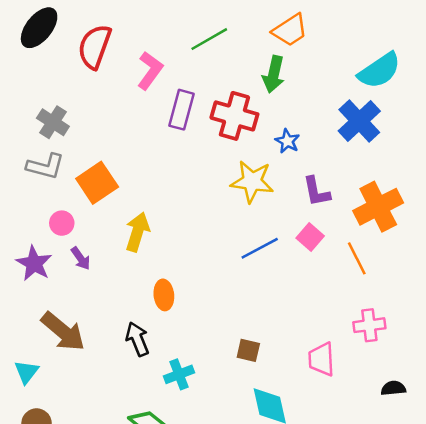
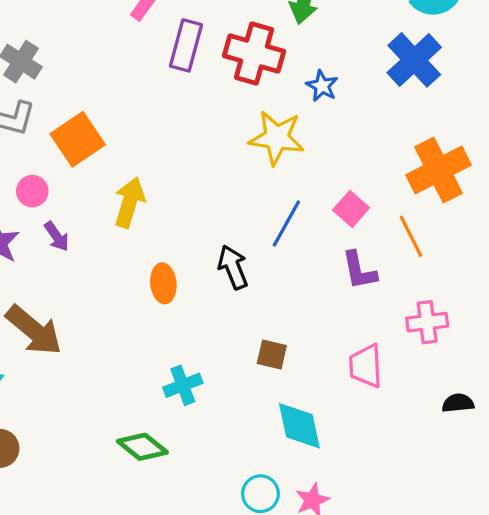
purple L-shape: (316, 192) -> (359, 270), moved
blue line: (260, 248) -> (286, 223), turned -33
black arrow: (137, 339) -> (233, 267), moved

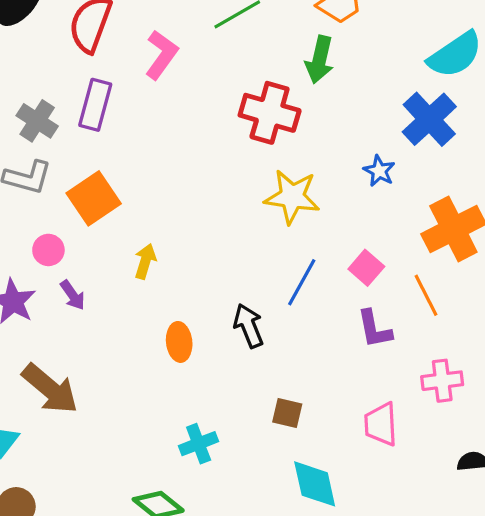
purple rectangle: (186, 45) -> (95, 105), moved
blue star: (322, 86) -> (379, 171), moved
yellow arrow: (129, 202) -> (145, 261), size x0.7

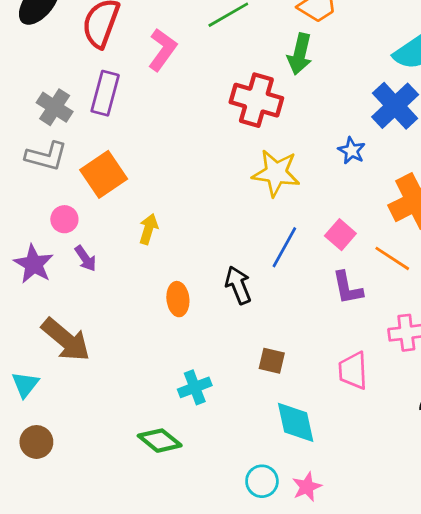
orange line: (426, 295) -> (392, 258), turned -30

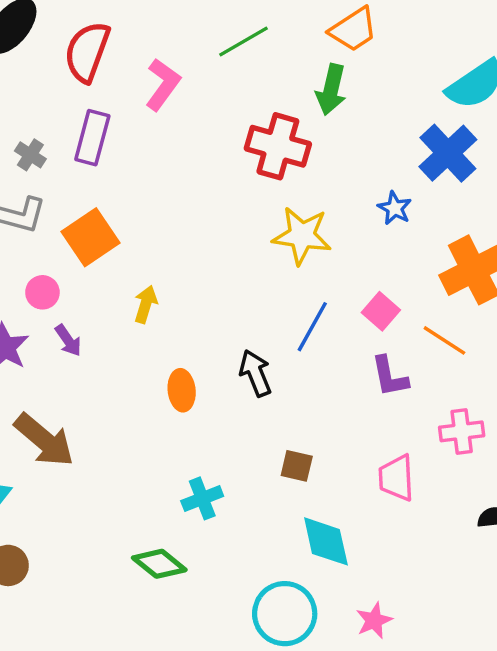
gray cross: (55, 107) -> (30, 155), size x0.7
cyan circle: (262, 481) -> (285, 614), size x1.6
pink star: (307, 487) -> (374, 620), moved

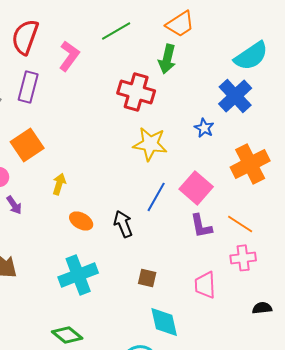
pink square: (381, 311) -> (196, 188), size x1.5
orange line: (444, 340) -> (240, 224), moved
orange ellipse: (182, 390) -> (81, 221), moved, turned -55
cyan cross: (202, 498) -> (78, 275), moved, size x1.6

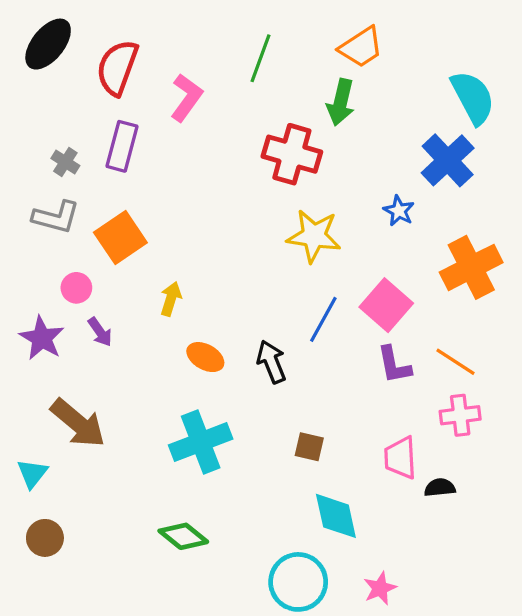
green line: (116, 31) -> (260, 58), turned -40
cyan semicircle: (251, 56) -> (473, 98), turned -84
black semicircle: (262, 308) -> (440, 488), moved

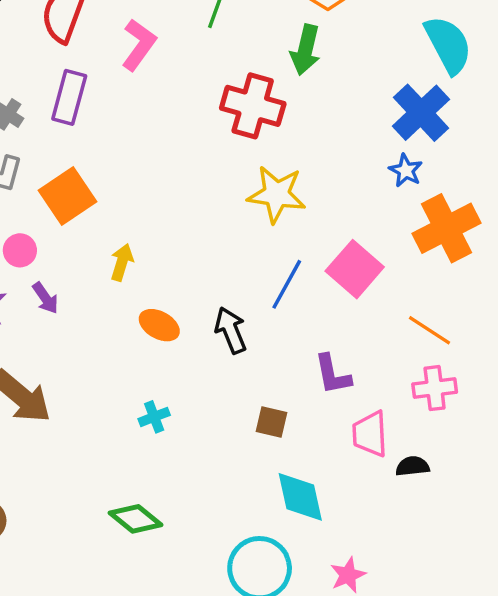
blue star: (399, 211) -> (406, 170), moved
purple L-shape: (394, 365) -> (333, 374), moved
cyan cross: (201, 442) -> (154, 417), size x0.5

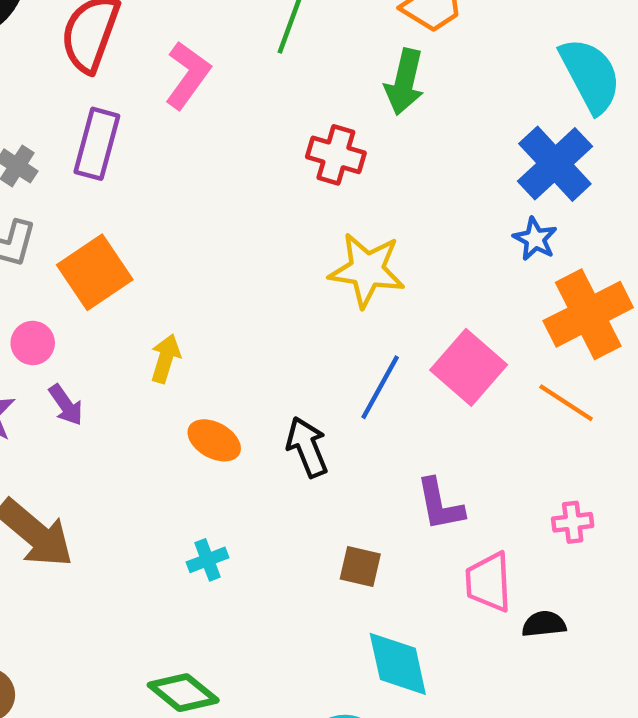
red cross: (253, 106) -> (336, 155), size x0.7
orange line: (429, 330) -> (566, 403), moved
pink cross: (435, 388) -> (573, 522), size x0.7

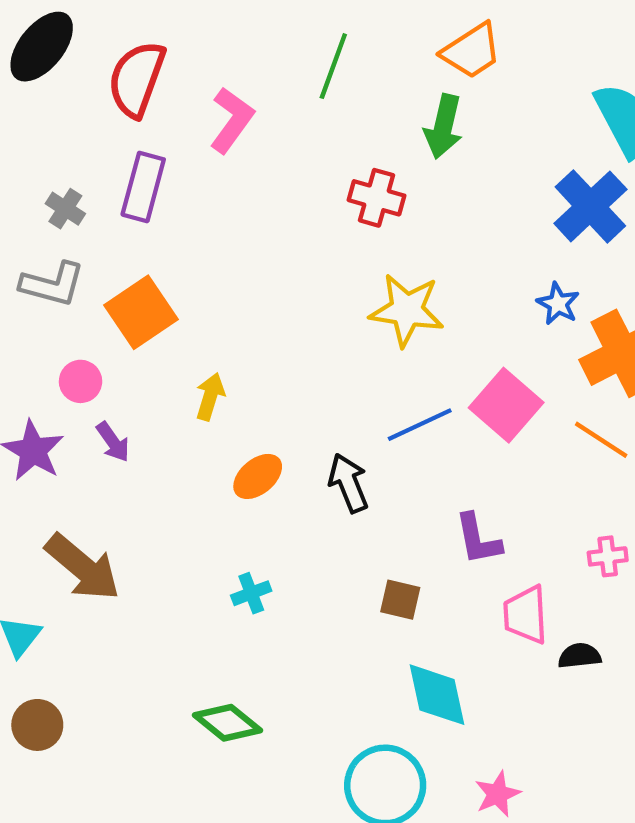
blue star: (535, 239) -> (558, 304), moved
blue line: (380, 387) -> (420, 425), turned 36
orange ellipse: (214, 440) -> (258, 476), turned -69

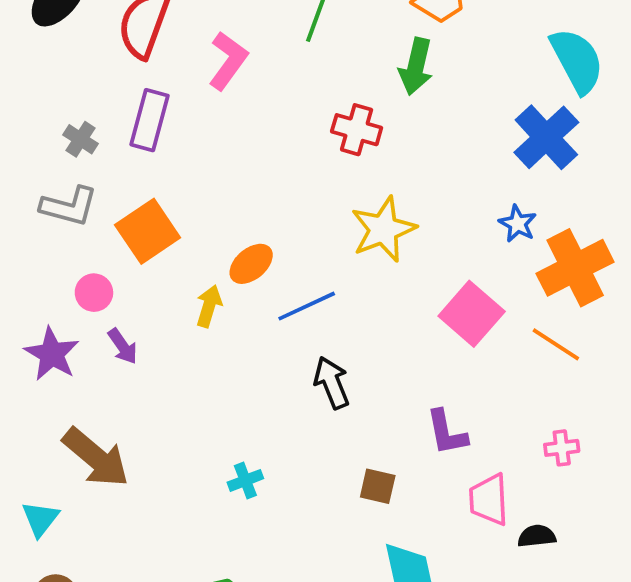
yellow star: (407, 310) -> (383, 229), turned -30
blue line: (420, 425) -> (307, 306), moved
orange ellipse: (258, 476) -> (251, 264), moved

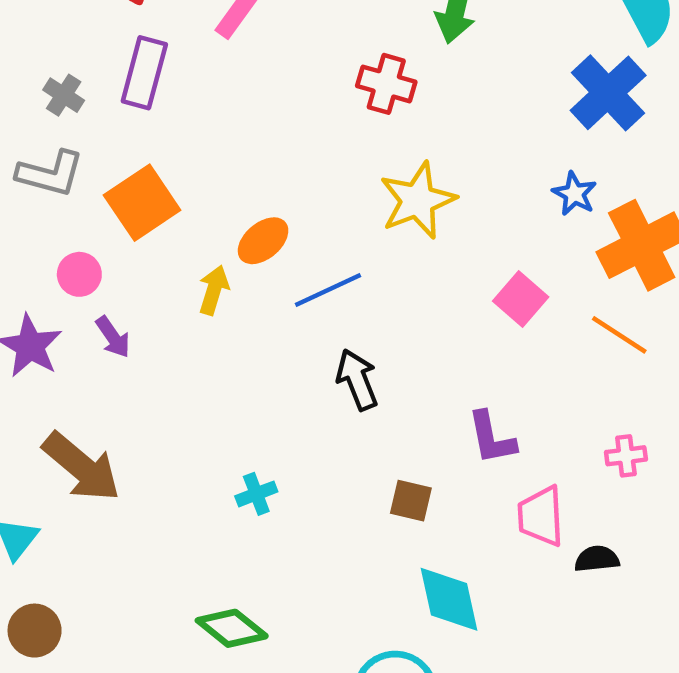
pink square: (472, 314) -> (521, 299), size x0.7

